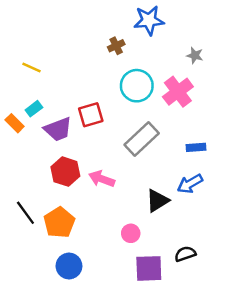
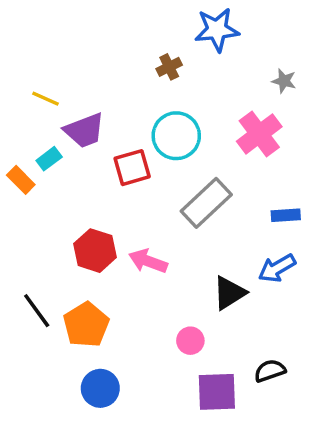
cyan circle: (137, 86) -> (176, 136), moved
purple trapezoid: (58, 129) -> (84, 130), moved

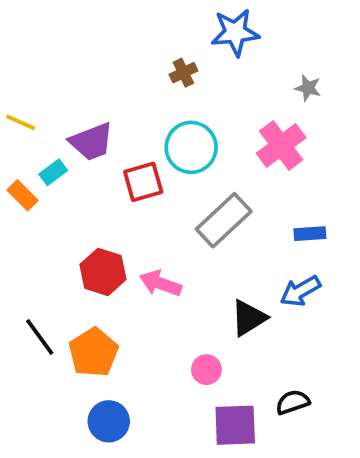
yellow line: (46, 99) -> (21, 122), moved

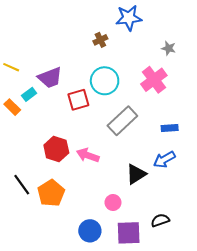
blue circle: (109, 421) -> (90, 231), moved

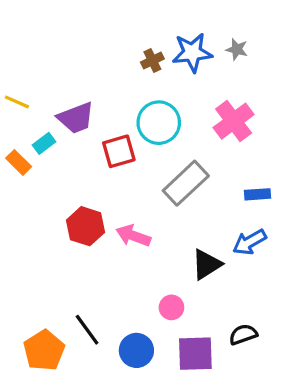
blue star: (129, 18) -> (192, 53), moved
gray star: (169, 48) -> (237, 49), moved
black line: (22, 185) -> (87, 330), moved
orange pentagon: (51, 193) -> (44, 350), moved

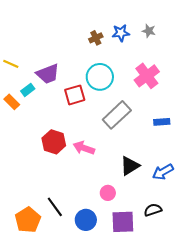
blue star: (192, 53) -> (121, 33), size x0.7
blue arrow: (250, 242) -> (163, 172), moved

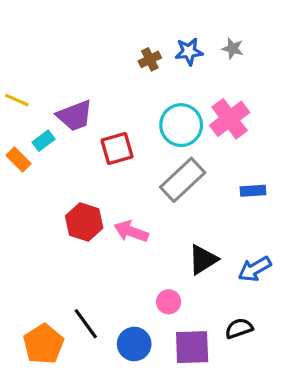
cyan circle: (100, 77) -> (181, 125), moved

